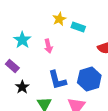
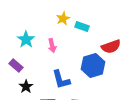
blue hexagon: (89, 79) -> (93, 66), moved

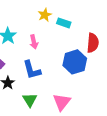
red semicircle: (111, 47) -> (93, 43), turned -66
blue L-shape: (61, 80) -> (32, 70), moved

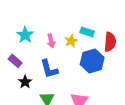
yellow star: (45, 15) -> (71, 41), moved
cyan rectangle: (64, 23) -> (87, 32), moved

